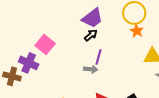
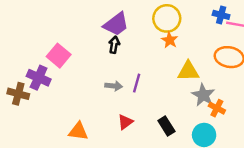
black arrow: (91, 35) -> (114, 45), turned -40
purple line: (98, 57) -> (137, 83), moved

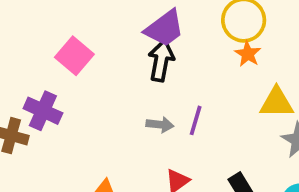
black arrow: (114, 45) -> (161, 61), size x1.5
pink square: (59, 56) -> (74, 56), moved

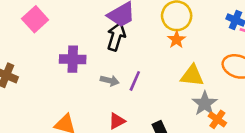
pink square: (74, 56) -> (35, 19), moved
purple cross: (43, 111) -> (73, 59), moved, turned -30

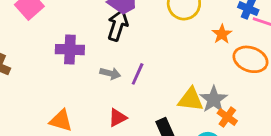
orange star: (176, 40) -> (222, 34), moved
yellow triangle: (192, 76) -> (191, 99), moved

